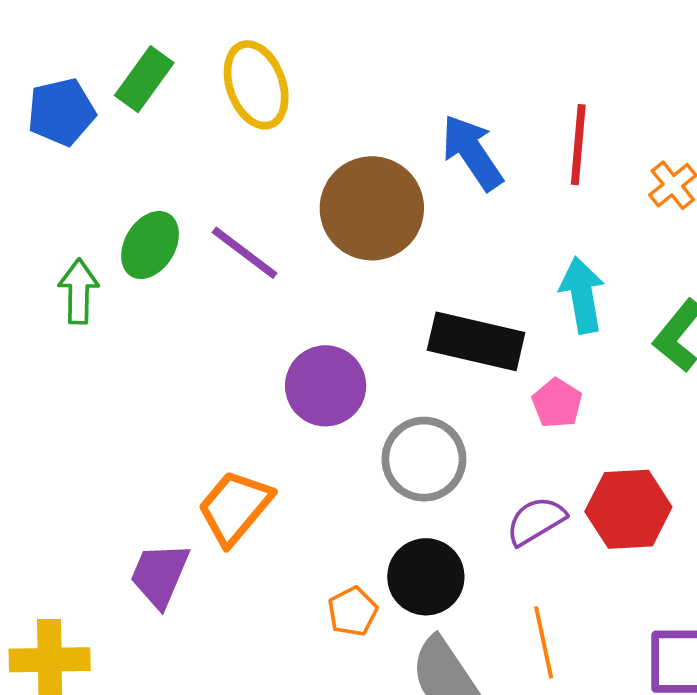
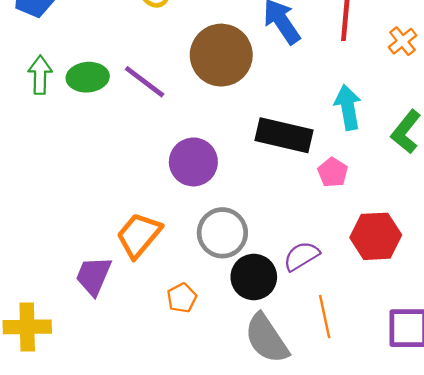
green ellipse: (150, 245) -> (88, 77), turned 54
green arrow: (79, 291) -> (40, 75), moved
gray circle: (424, 459) -> (222, 233), moved
purple semicircle: (536, 521) -> (301, 256), moved
orange pentagon: (353, 612) -> (182, 298), moved

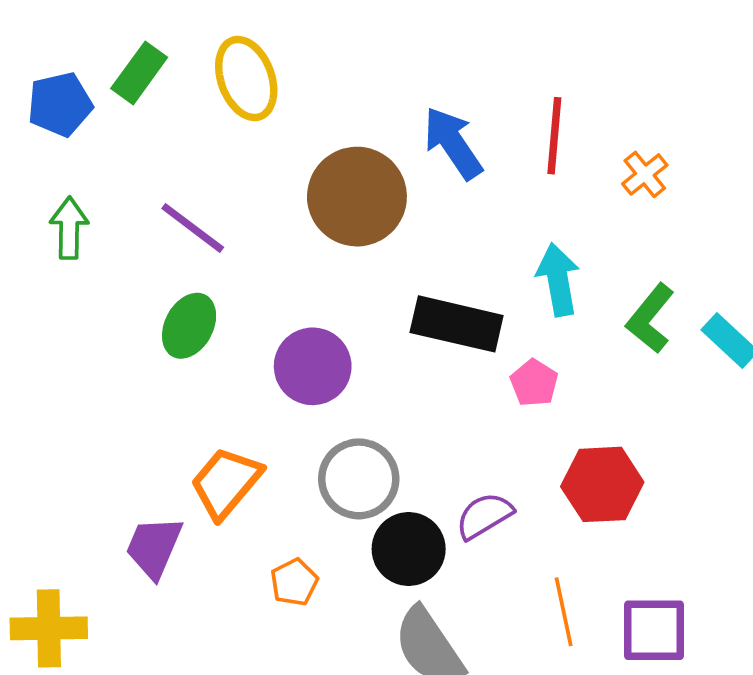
green ellipse: (88, 77) -> (189, 326), moved, turned -57
purple line: (145, 82) -> (193, 228), moved
orange line: (325, 316) -> (564, 612), moved

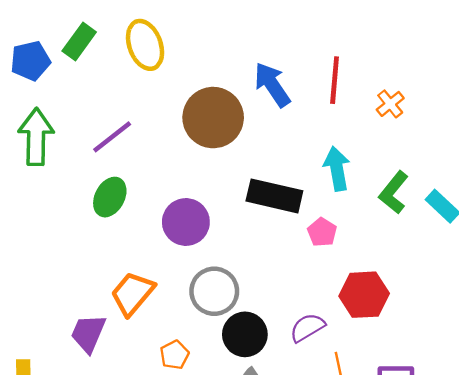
green arrow: (69, 228) -> (36, 137), size x1.5
purple line: (193, 228) -> (112, 137), turned -75
purple semicircle: (484, 516) -> (307, 328), moved

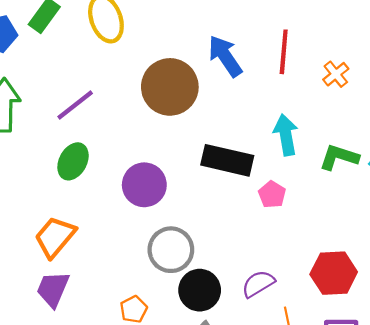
green L-shape: (394, 192) -> (339, 157), turned 69
orange trapezoid: (133, 294) -> (55, 237), moved
red hexagon: (364, 295) -> (334, 273), moved

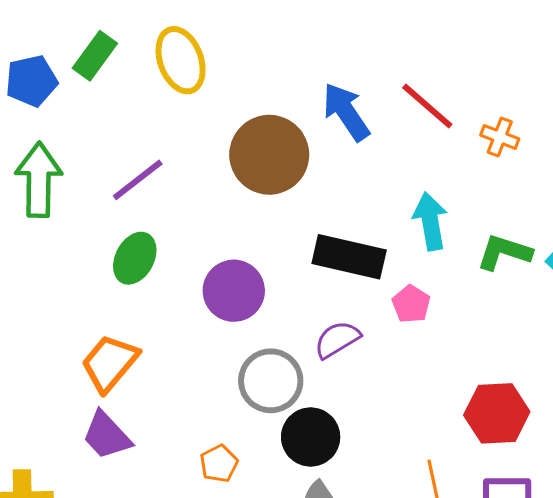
red line: (284, 52) -> (427, 106), turned -54
orange cross: (336, 74) -> (500, 137), turned -30
purple semicircle: (258, 284) -> (337, 339), moved
purple trapezoid: (53, 289) -> (107, 436), turned -66

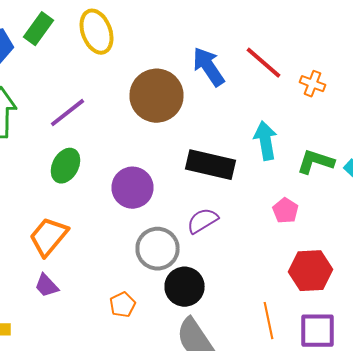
pink pentagon: (411, 304) -> (286, 211), moved
purple trapezoid: (107, 436) -> (46, 286), size x0.7

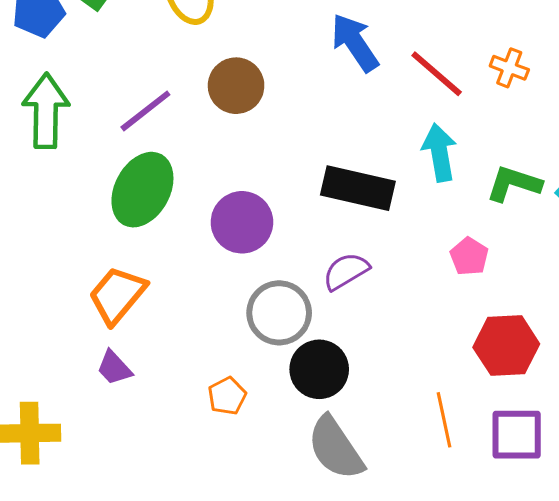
red line: (264, 63) -> (437, 74), moved
brown circle: (156, 96) -> (236, 86), moved, size x0.7
green ellipse: (66, 166) -> (142, 190), size x1.4

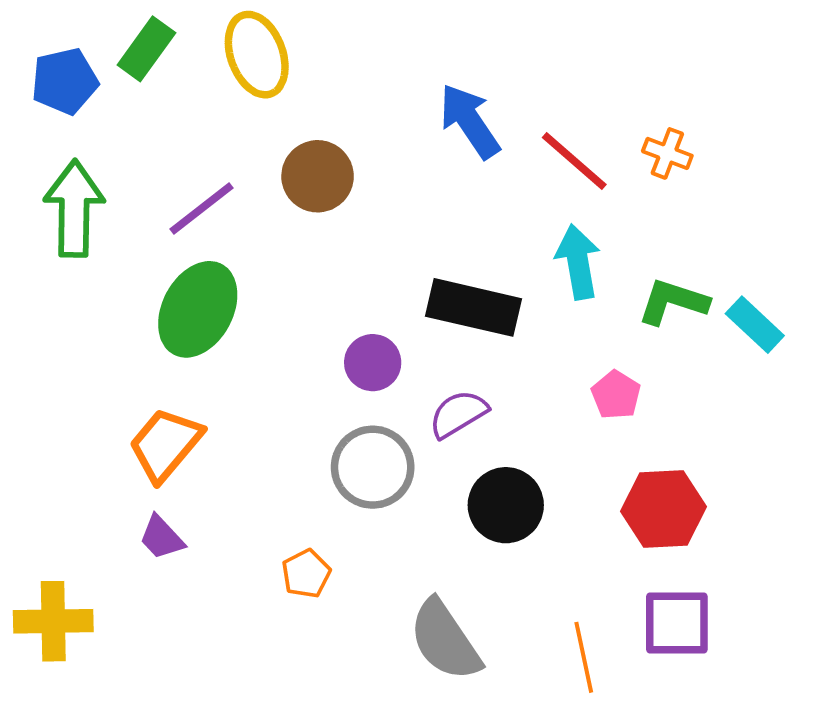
purple circle: (242, 222) -> (373, 363), moved, size x0.7
black circle: (319, 369) -> (506, 505), moved
orange line: (444, 420) -> (584, 657), moved

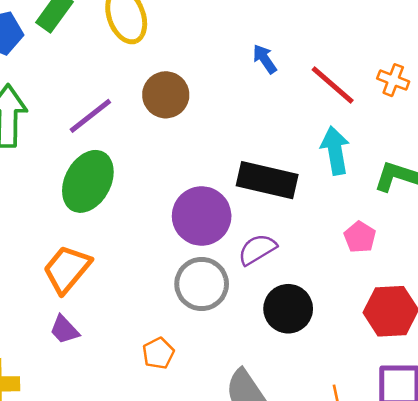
blue arrow: (470, 121) -> (265, 59), size x0.6
purple circle: (373, 363) -> (202, 216), size x1.6

